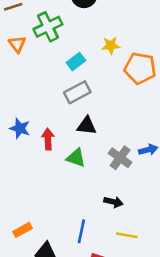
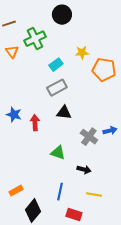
green triangle: (76, 158) -> (58, 153), moved

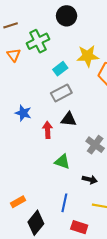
yellow star: (82, 53) -> (88, 56), size x1.5
blue star: (14, 115) -> (23, 113), moved
red arrow: (35, 123) -> (48, 130), moved

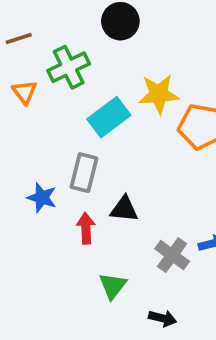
cyan rectangle: (60, 69) -> (109, 117), size x1.5
gray rectangle: (61, 93) -> (84, 173), moved, turned -48
green triangle: (62, 162) -> (113, 286), turned 49

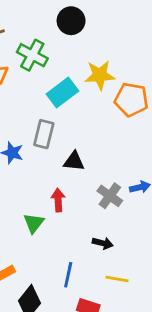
green cross: (69, 67) -> (32, 55), turned -36
red arrow: (86, 228) -> (58, 200), moved
green triangle: (113, 286) -> (34, 223), moved

